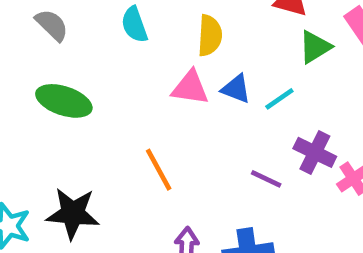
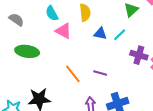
pink triangle: (190, 88) -> (63, 31), moved, turned 30
purple line: (266, 179) -> (100, 73), moved

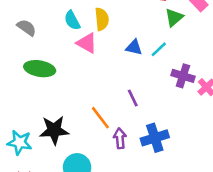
yellow semicircle: (85, 13) -> (102, 19), moved
purple line: (100, 73) -> (133, 98), turned 48
orange line: (73, 74) -> (100, 118), moved

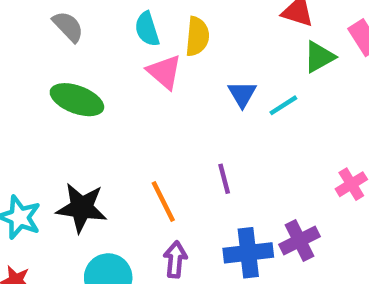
blue triangle: (134, 47) -> (242, 94), turned 36
purple cross: (183, 76) -> (300, 240), moved, turned 35
purple arrow: (120, 138) -> (175, 259), moved

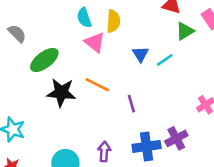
gray semicircle: (68, 27) -> (17, 34), moved
green ellipse: (77, 100) -> (44, 60), turned -56
orange line: (163, 202) -> (97, 85), moved, turned -35
black star: (82, 208) -> (61, 93), moved

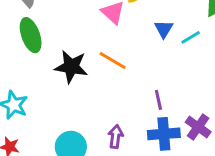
green ellipse: (44, 60) -> (31, 35), moved, turned -76
purple line: (131, 104) -> (158, 100), moved
purple cross: (176, 138) -> (198, 127), turned -30

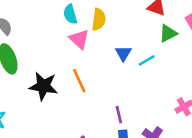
orange line: (113, 60) -> (79, 81), turned 35

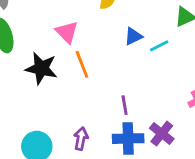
pink triangle: (79, 39) -> (67, 32), moved
blue triangle: (123, 53) -> (133, 36), turned 30

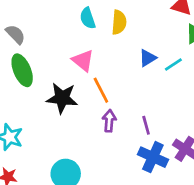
purple arrow: (81, 139) -> (109, 121), moved
blue cross: (128, 139) -> (153, 157), turned 32

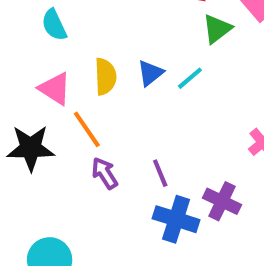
yellow semicircle: (119, 22) -> (105, 76), moved
purple arrow: (109, 121) -> (105, 173), turned -30

